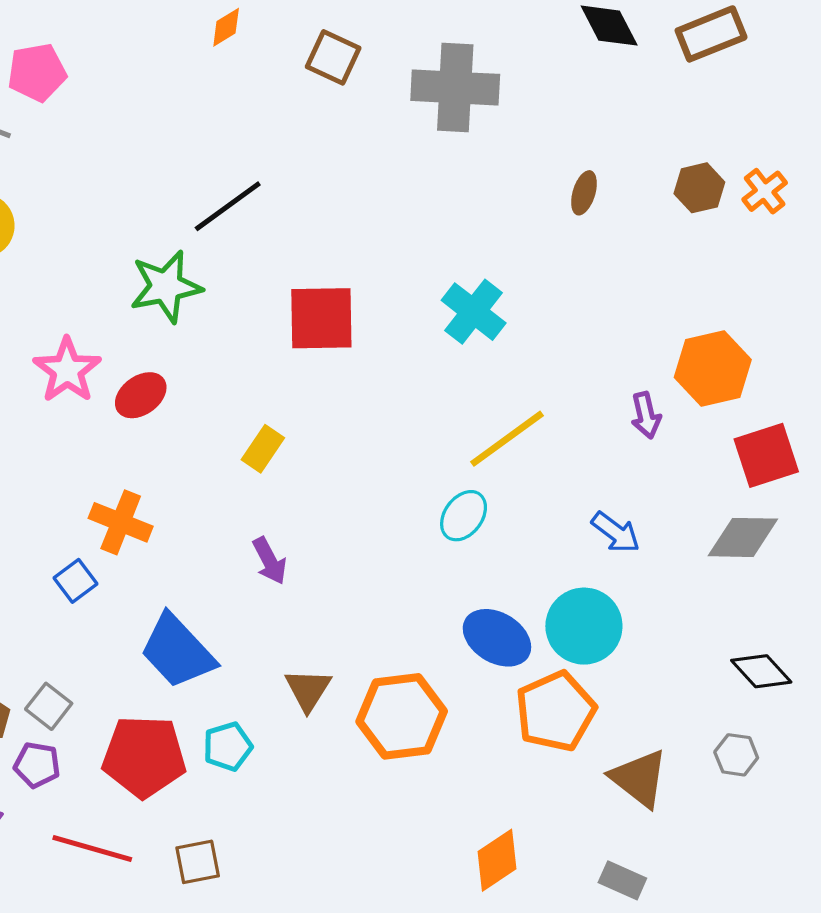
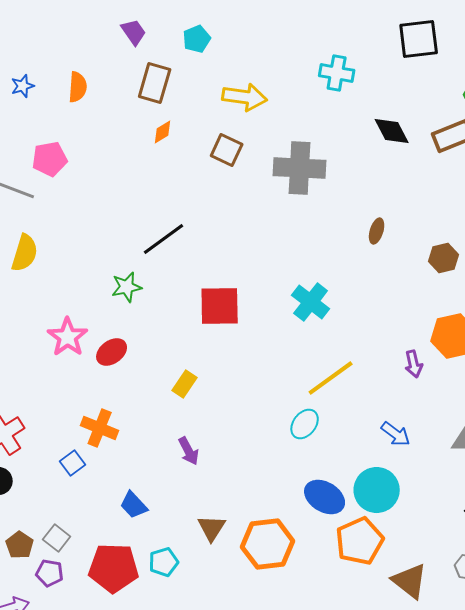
brown hexagon: (699, 188) -> (444, 258), moved
green star: (166, 287) -> (127, 287), size x0.7
blue trapezoid: (178, 651) -> (134, 505), size x0.6

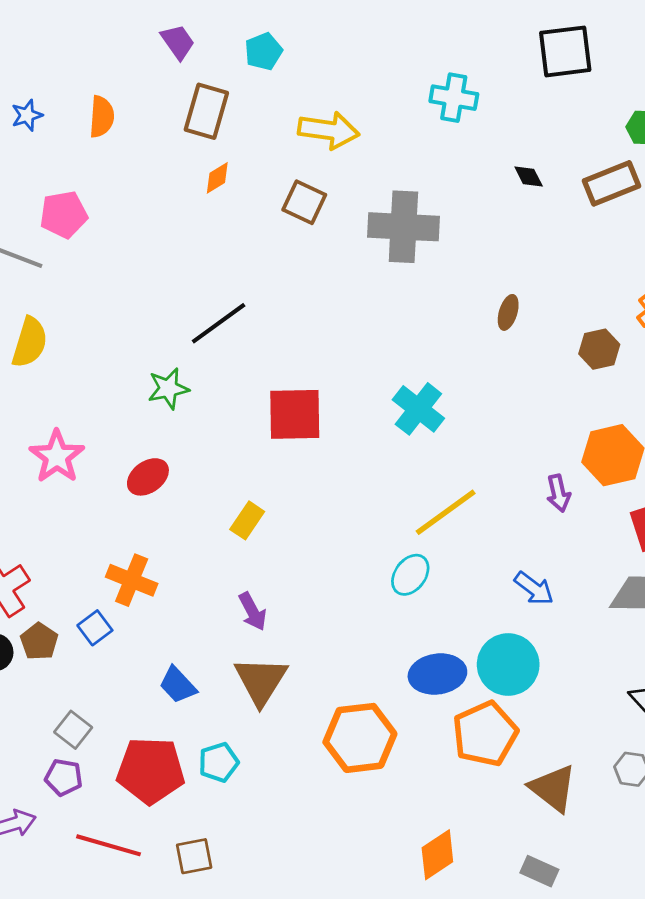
black diamond: (392, 131) -> (529, 176), size x0.6
pink star: (68, 337) -> (57, 457), moved
blue ellipse: (325, 497) -> (437, 674), turned -39
brown triangle: (212, 528) -> (261, 681), moved, size x1.4
brown pentagon: (20, 545) -> (39, 641), moved

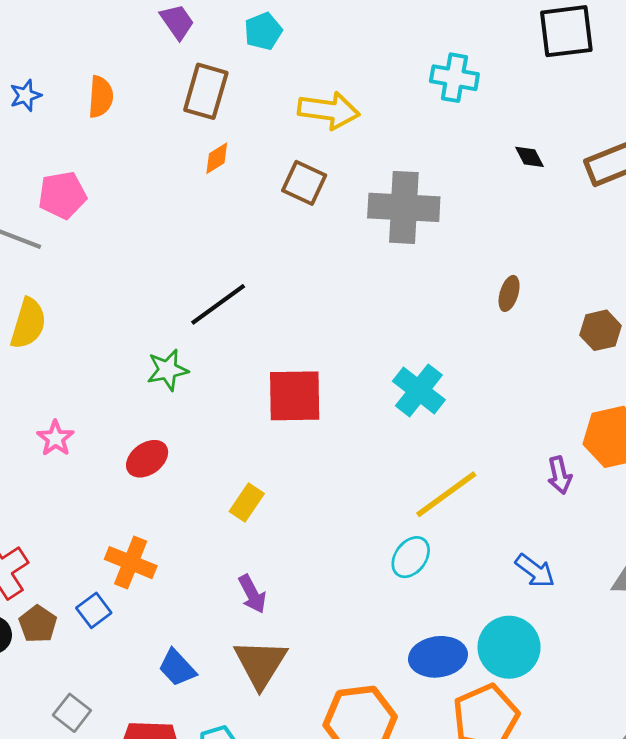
pink star: (57, 457) -> (56, 438), size x0.7

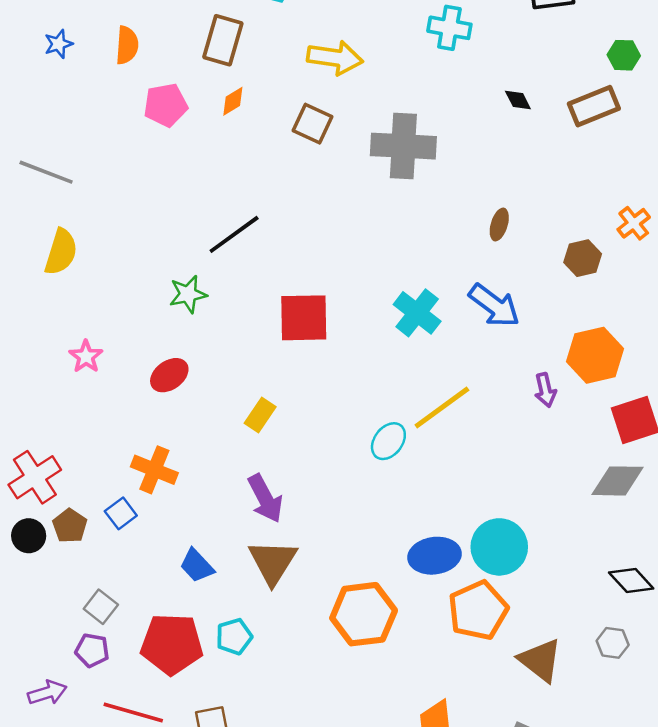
pink pentagon: (62, 195) -> (166, 105), moved
cyan ellipse: (411, 557) -> (388, 441), moved
blue arrow: (535, 571) -> (494, 305), moved, size x1.4
purple arrow: (252, 594) -> (265, 498), size x1.4

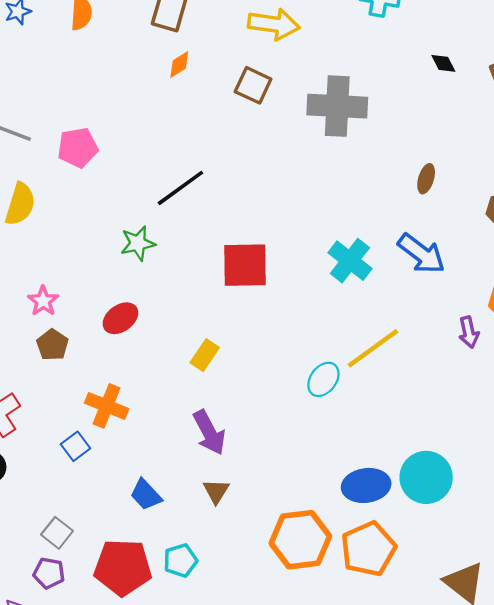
pink pentagon: (166, 105) -> (78, 148), moved
brown pentagon: (70, 526) -> (52, 345), moved
brown triangle: (273, 562) -> (216, 491), size x0.6
orange pentagon: (478, 610) -> (368, 549), moved

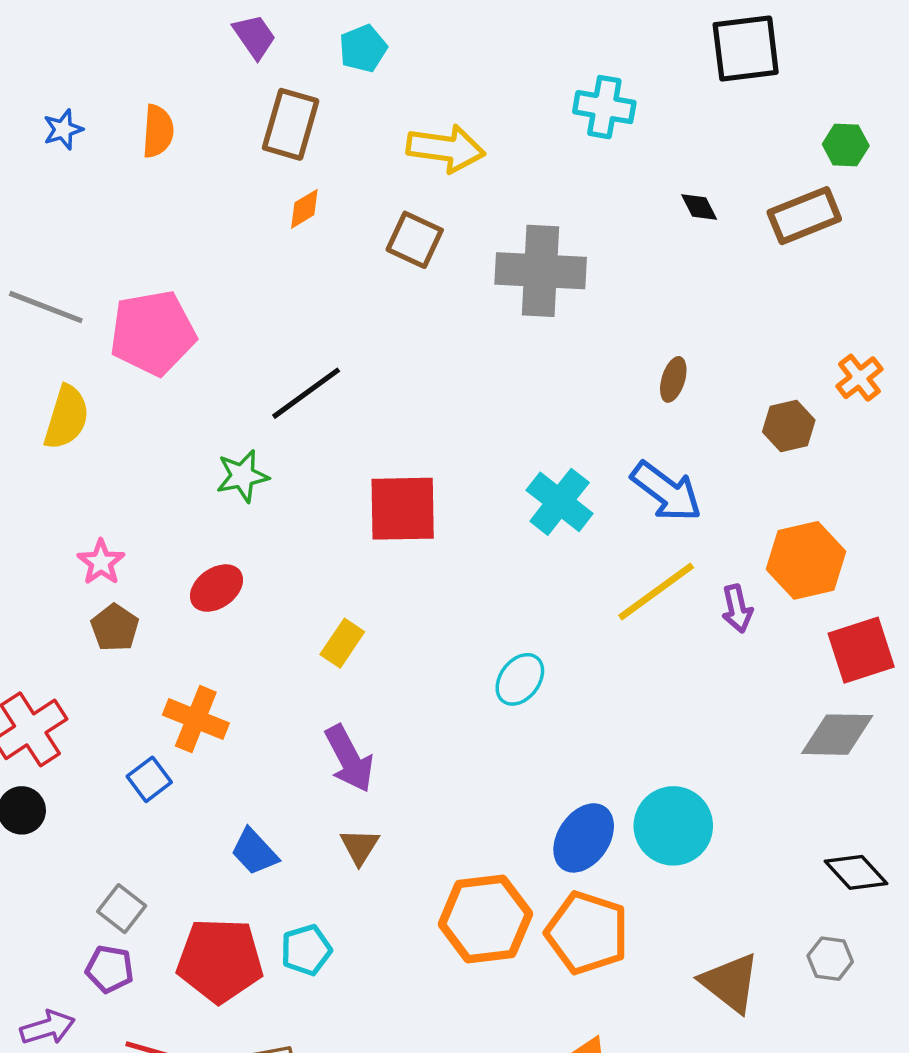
pink pentagon: (78, 148) -> (153, 333), size x1.4
yellow line: (373, 348) -> (656, 591), moved
blue ellipse: (366, 485) -> (584, 838), turned -48
orange pentagon: (368, 549) -> (587, 933), turned -30

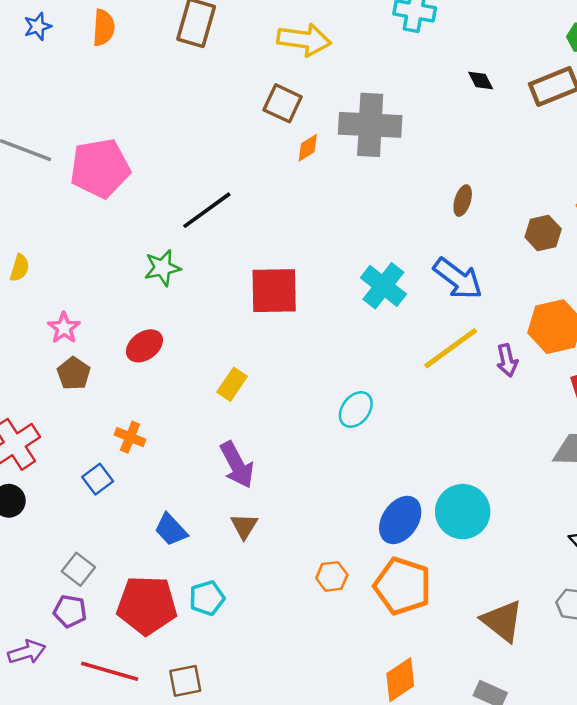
orange diamond: (304, 209) -> (308, 148), moved
yellow semicircle: (67, 417) -> (20, 268), moved, size x0.6
orange cross: (196, 719) -> (130, 437), size x0.7
orange hexagon: (485, 919) -> (332, 576), size x0.5

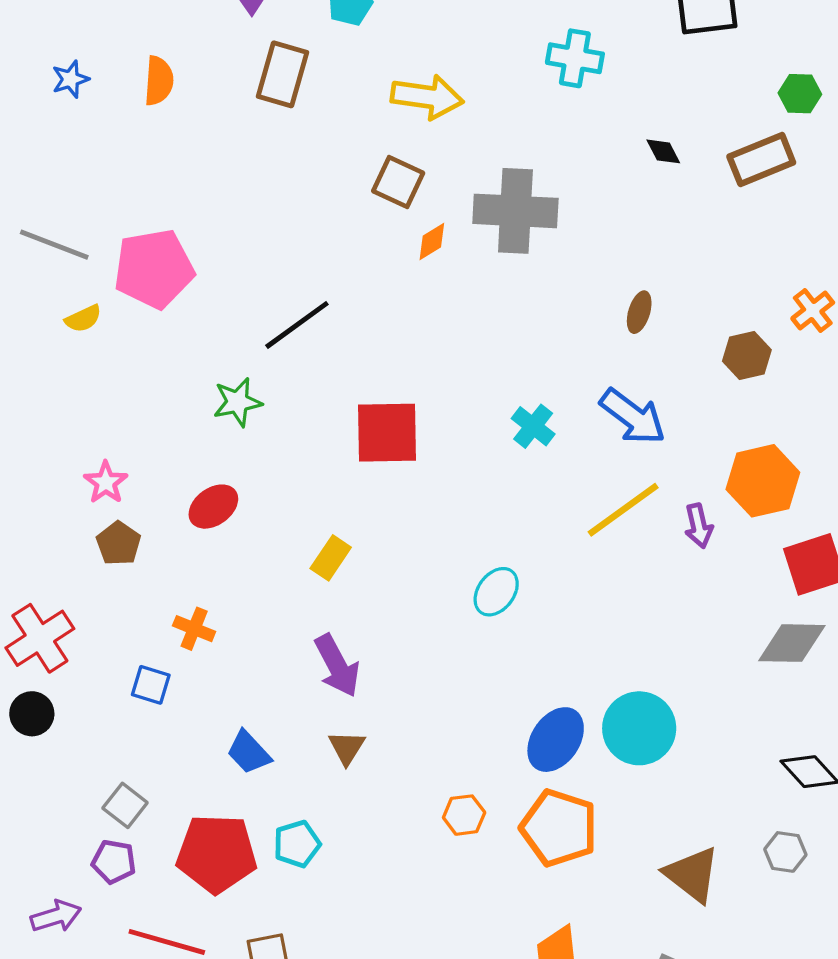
yellow semicircle: (20, 268) -> (83, 319), moved, turned 48
cyan cross: (383, 286) -> (533, 426), size x0.7
blue square: (98, 479) -> (151, 685), turned -36

